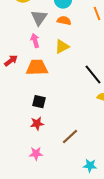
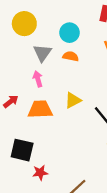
yellow triangle: (62, 47) -> (73, 100), moved
black square: (39, 102) -> (22, 150), moved, size x1.5

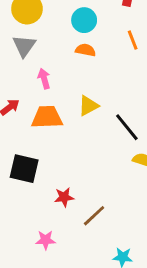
gray triangle: (42, 53) -> (24, 46), moved
red star: (40, 173) -> (64, 197), moved

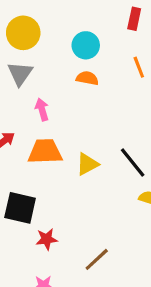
yellow triangle: (88, 106) -> (87, 164), moved
red star: (64, 197) -> (47, 239), moved

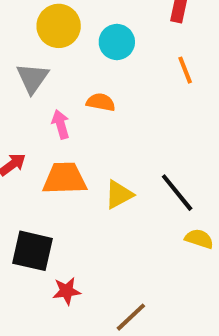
yellow circle: (23, 33) -> (59, 26), moved
orange semicircle: (87, 78) -> (101, 102), moved

